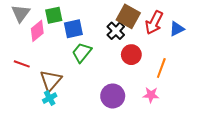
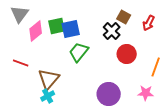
green square: (54, 15) -> (57, 26), moved
brown square: (128, 16) -> (124, 17), size x0.6
red arrow: (154, 23) -> (149, 23), size x0.7

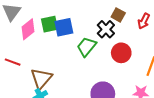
green trapezoid: (79, 52) -> (86, 47), moved

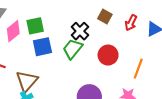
blue square: (64, 27) -> (42, 47), moved
black cross: (106, 29) -> (80, 31), moved

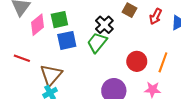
red circle: (108, 55) -> (137, 61), moved

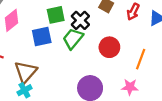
green square: (59, 20) -> (56, 15), moved
red circle: (137, 61) -> (109, 47), moved

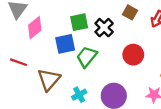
green trapezoid: (73, 39) -> (87, 57), moved
cyan cross: (24, 90) -> (79, 95), moved

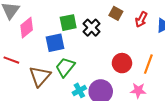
red circle: (133, 55) -> (122, 63), moved
green trapezoid: (87, 57) -> (65, 67), moved
cyan cross: (79, 95) -> (79, 90), moved

